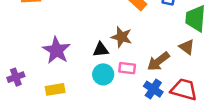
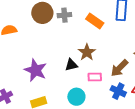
brown star: (121, 37) -> (87, 52), turned 30
cyan circle: (103, 74) -> (76, 97), moved

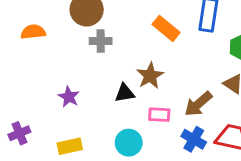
gray cross: (64, 15) -> (101, 41), moved
purple star: (35, 70) -> (69, 97), size x0.6

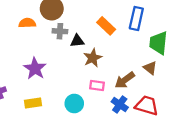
orange semicircle: (33, 32) -> (27, 23), moved
black triangle: (125, 93) -> (77, 41), moved
purple star: (69, 97) -> (35, 68), size x1.5

